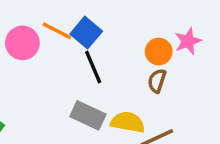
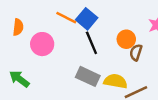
pink circle: (22, 43) -> (42, 44), moved
orange circle: (159, 52) -> (126, 39), moved

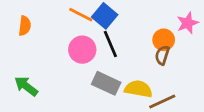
orange circle: (126, 39) -> (164, 40), moved
pink circle: (42, 44) -> (82, 50), moved

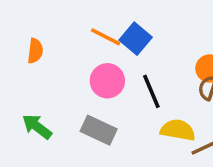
black line: (110, 44) -> (151, 91), moved
gray rectangle: (106, 83) -> (99, 130), moved

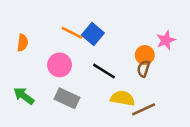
pink circle: (107, 81) -> (60, 65), moved
black line: (151, 91) -> (104, 71), turned -35

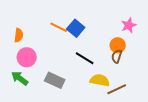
pink star: (166, 40) -> (129, 25), moved
pink circle: (60, 65) -> (27, 57), moved

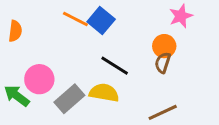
pink circle: (27, 57) -> (39, 79), moved
gray rectangle: (55, 80) -> (69, 99), turned -66
yellow semicircle: (100, 80) -> (104, 93), moved

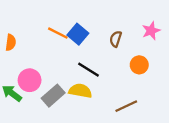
pink star: (181, 16) -> (151, 31), moved
orange circle: (164, 46) -> (139, 65), moved
brown semicircle: (163, 63) -> (116, 39), moved

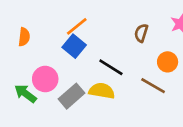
orange line: (58, 33) -> (77, 26), turned -66
blue square: (78, 34) -> (74, 46), moved
brown line: (126, 106) -> (153, 86), moved, turned 55

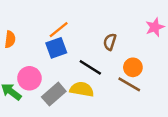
brown semicircle: (141, 33) -> (110, 42), moved
blue square: (74, 46) -> (56, 48), turned 30
orange circle: (168, 62) -> (133, 67), moved

